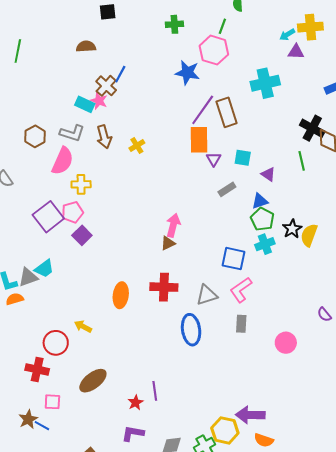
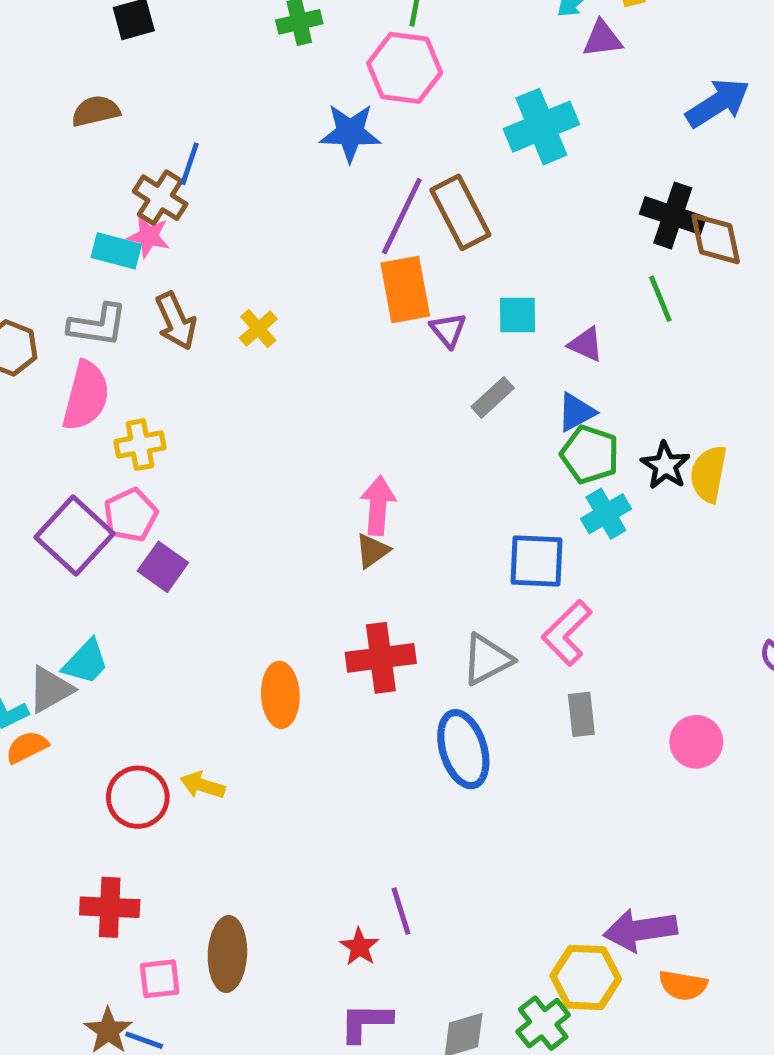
red circle: (56, 343) -> (138, 797), moved
brown ellipse: (93, 381) -> (227, 954), moved, turned -40

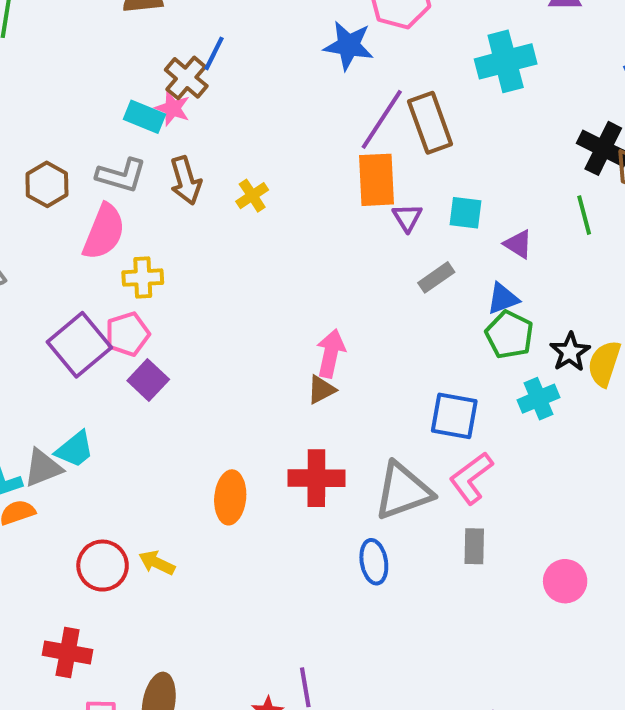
cyan cross: (606, 514) -> (538, 399), moved
gray triangle: (487, 659) -> (403, 491), size x1.4
blue ellipse: (463, 749) -> (374, 562), size x0.7

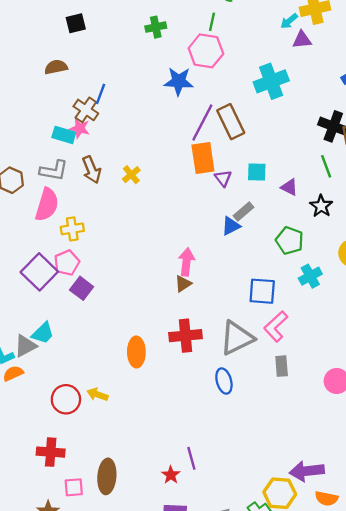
blue triangle: (503, 299) -> (231, 226), moved
black star: (570, 352) -> (321, 206), moved

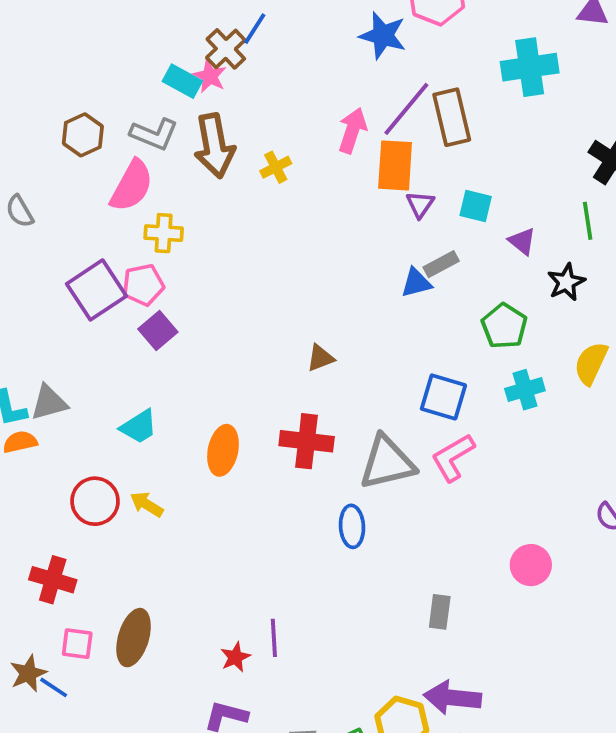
brown arrow: (92, 170) -> (214, 146), size x1.4
pink arrow: (186, 262) -> (352, 130), moved
cyan trapezoid: (43, 333) -> (139, 427), moved
gray rectangle: (282, 366) -> (440, 612), moved

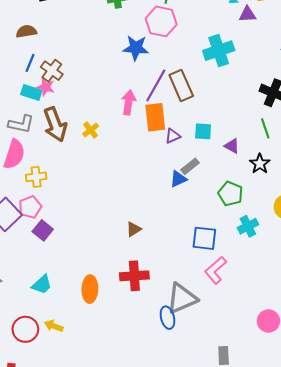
blue line: (255, 29) -> (30, 63), moved
purple triangle: (420, 204) -> (173, 136), turned 42
gray triangle: (387, 463) -> (182, 298), moved

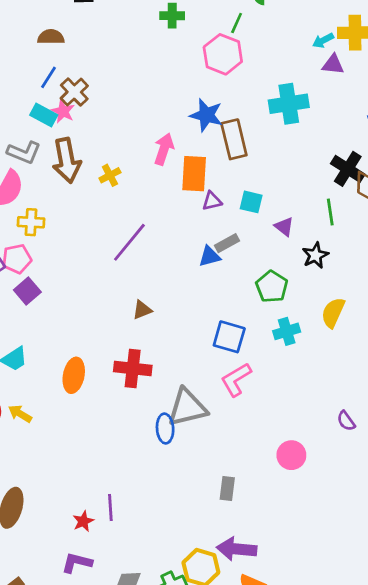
blue star: (136, 48) -> (206, 115), moved
purple line: (156, 85) -> (129, 242), moved

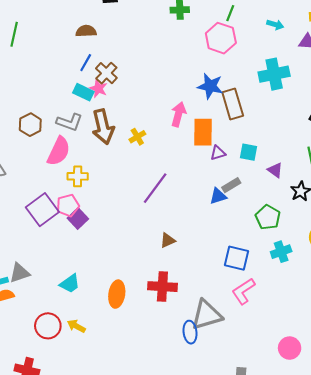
cyan arrow: (323, 41) -> (275, 25), moved, turned -133
purple square: (27, 291) -> (78, 219), moved

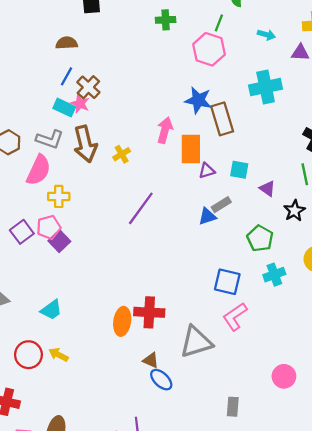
purple square: (42, 210) -> (22, 232), size x0.7
brown triangle: (168, 240) -> (151, 360), moved, turned 49
orange ellipse: (117, 294) -> (122, 321), moved
blue ellipse: (190, 332) -> (161, 380), moved, turned -40

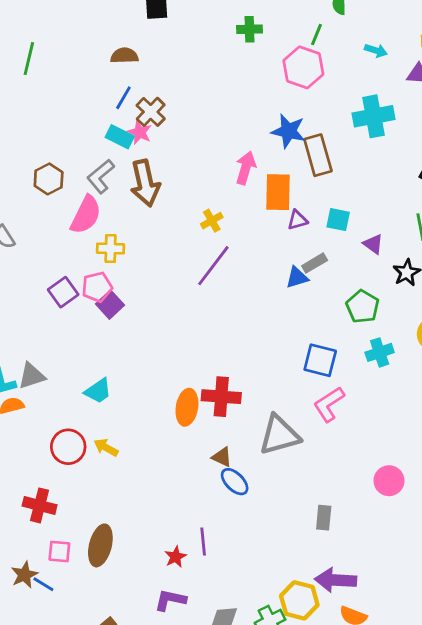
gray L-shape: (50, 139) -> (101, 176), turned 120
yellow cross: (122, 154) -> (212, 221), moved

